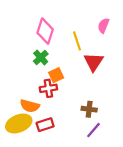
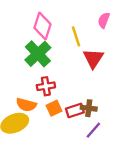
green cross: (41, 57) -> (38, 54), size x1.6
orange square: (56, 75) -> (54, 108), moved
red rectangle: (45, 125) -> (75, 110), moved

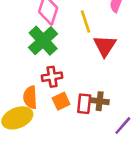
orange semicircle: (26, 105) -> (30, 97), turned 72
red rectangle: (75, 110) -> (84, 104), turned -66
purple line: (93, 130) -> (123, 126), moved

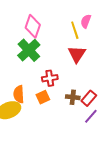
yellow line: (85, 21) -> (75, 30), moved
red cross: (52, 77) -> (50, 78), moved
red rectangle: (84, 104) -> (89, 98), moved, turned 35

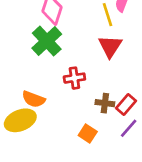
orange semicircle: (19, 94) -> (34, 99), turned -66
orange square: (43, 97) -> (88, 134), moved, turned -32

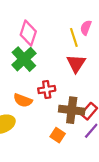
orange semicircle: (34, 99) -> (23, 100), moved
brown cross: (105, 103) -> (72, 110), size x1.6

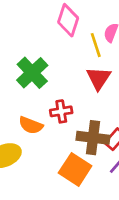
pink diamond: (28, 33) -> (68, 20), moved
orange square: (58, 135) -> (75, 169), size x1.6

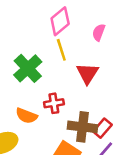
pink diamond: (68, 20) -> (60, 21), turned 32
yellow line: (96, 45) -> (61, 50), moved

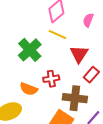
yellow line: (61, 50) -> (57, 35), turned -48
red rectangle: (102, 128) -> (91, 75), moved

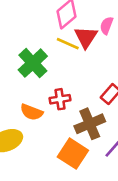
red triangle: (79, 54) -> (86, 37), moved
brown cross: (75, 98) -> (90, 124), turned -30

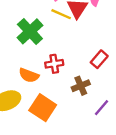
brown cross: (90, 124) -> (81, 86), size x0.7
orange square: (73, 154) -> (43, 108), moved

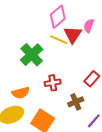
orange semicircle: (29, 75) -> (21, 93), moved, turned -36

